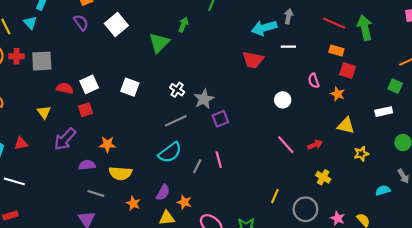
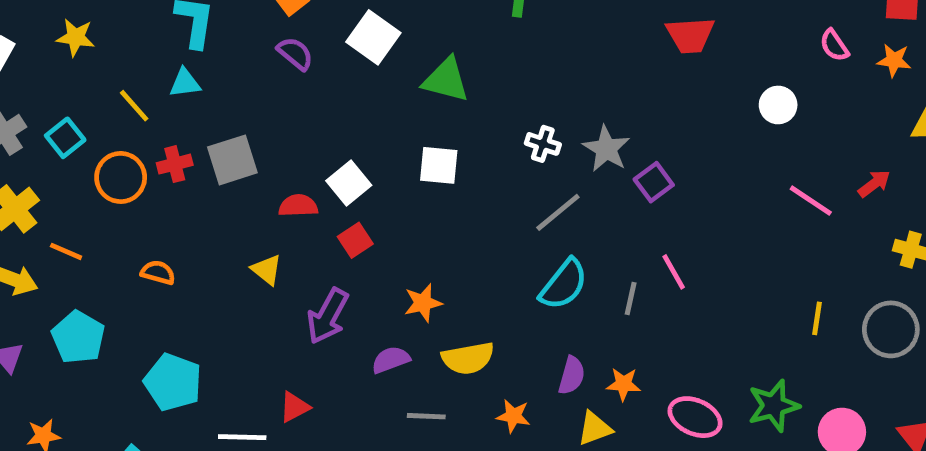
cyan triangle: (30, 23) -> (185, 83), turned -40
green triangle: (159, 43) -> (446, 80), moved, turned -45
red triangle: (21, 143) -> (294, 407), moved

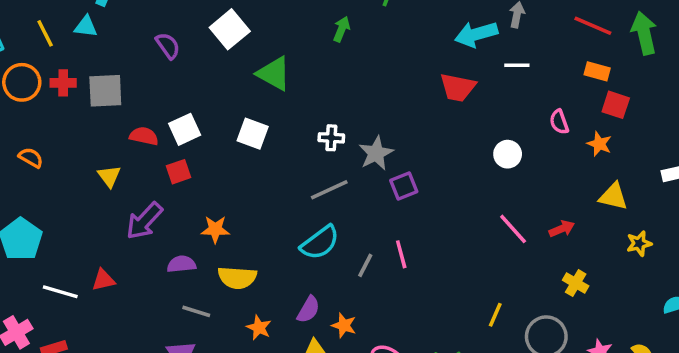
purple semicircle: (295, 53) -> (168, 46), moved
white cross: (543, 144) -> (331, 138), turned -30

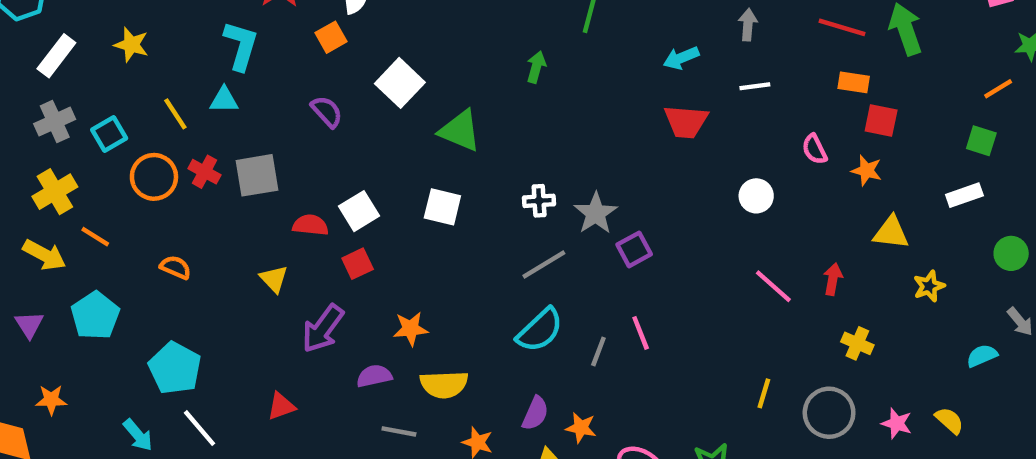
cyan arrow: (476, 34) -> (681, 58), moved, size x0.7
red cross: (63, 83) -> (204, 172), turned 35
red arrow: (562, 229) -> (833, 279), turned -50
white line: (60, 292) -> (200, 428), moved, turned 40

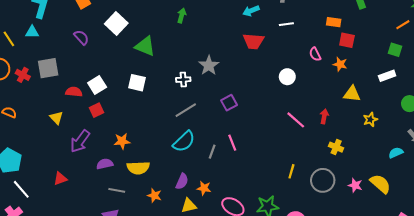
red cross: (204, 172) -> (23, 75), moved
gray star: (596, 213) -> (209, 65), moved
yellow semicircle: (949, 420) -> (380, 184), size x1.5

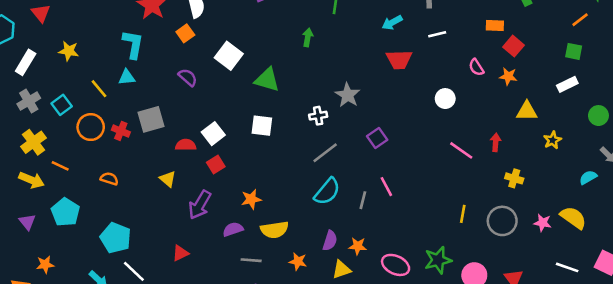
red square: (347, 40) -> (513, 46), turned 35

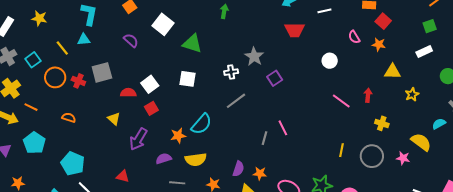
green square: (574, 51) -> (430, 26), turned -32
purple square: (377, 138) -> (275, 78), moved
cyan semicircle: (327, 192) -> (201, 124), moved
yellow semicircle: (573, 218) -> (421, 142), moved
red triangle: (180, 253) -> (123, 176), turned 40

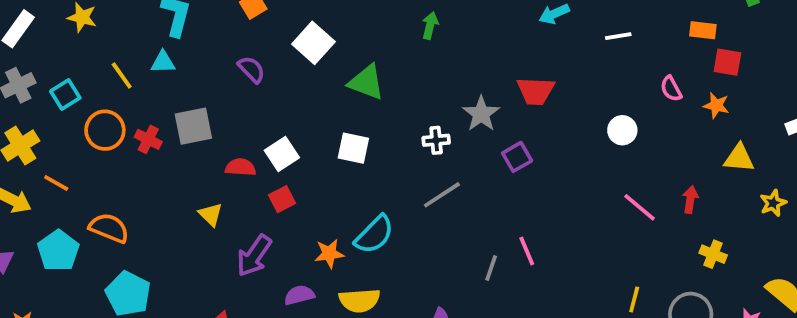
red square: (383, 21) -> (727, 62), turned -35
red trapezoid: (295, 30) -> (536, 91), moved
orange semicircle: (69, 118) -> (109, 228), moved, size x1.5

